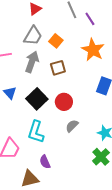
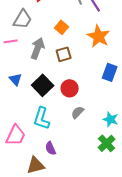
gray trapezoid: (33, 36) -> (23, 19), moved

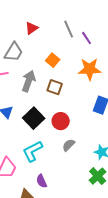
orange star: (99, 36) -> (90, 69), turned -30
brown square: (64, 54) -> (55, 87), turned 35
cyan L-shape: (42, 118) -> (33, 151), turned 45

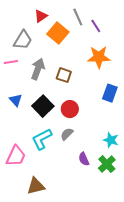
orange square: (53, 60) -> (58, 33), moved, size x1.5
gray semicircle: (69, 145) -> (67, 134), moved
purple semicircle: (42, 181) -> (84, 159), moved

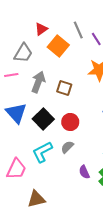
blue triangle: (16, 100) -> (16, 113), size x1.6

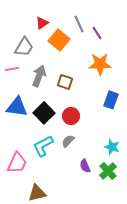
blue triangle: (16, 113) -> (17, 107), turned -40

